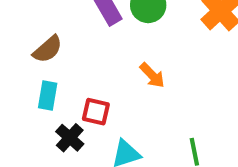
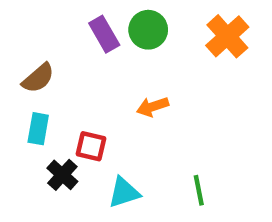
orange arrow: (152, 75) -> (153, 107), turned 116

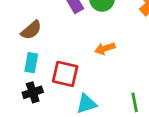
red square: (91, 146) -> (65, 74), size x1.4
black cross: (62, 175) -> (33, 92), moved, turned 30

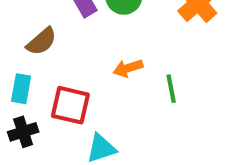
brown semicircle: (31, 30) -> (42, 41), moved
green line: (135, 102) -> (171, 89), moved

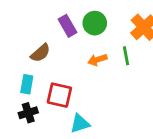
orange arrow: (128, 68) -> (97, 60), moved
green line: (171, 89) -> (126, 56), moved

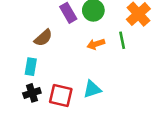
red square: (59, 95) -> (61, 95), moved
cyan triangle: (80, 124) -> (92, 89), moved

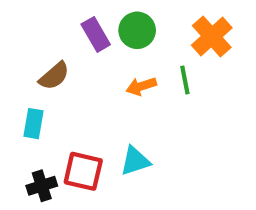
black cross: (32, 93) -> (42, 186), moved

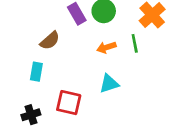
cyan triangle: (135, 161) -> (109, 84), moved
black cross: (42, 186) -> (31, 115), moved

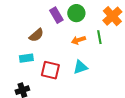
cyan rectangle: (36, 72) -> (26, 58), turned 72
red square: (69, 103) -> (50, 70), moved

